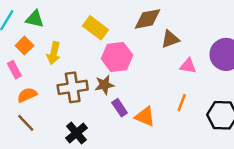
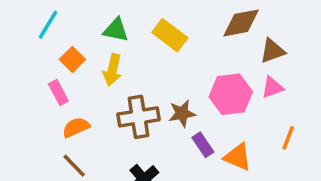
green triangle: (35, 19) -> (116, 30), moved
pink hexagon: (117, 57) -> (231, 94), moved
pink triangle: (188, 66) -> (272, 87), moved, turned -30

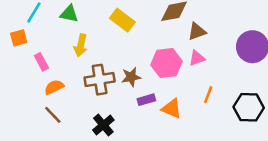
green triangle: (116, 30) -> (69, 14), moved
orange square: (72, 59) -> (19, 38), moved, turned 30
purple rectangle: (203, 145) -> (146, 100), turned -72

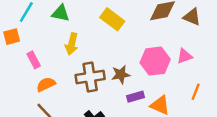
brown triangle: (197, 32) -> (192, 17), moved, turned 42

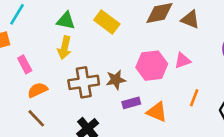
green triangle: (61, 13) -> (66, 21), moved

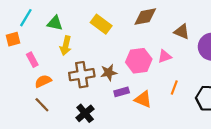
brown triangle: (190, 19) -> (182, 32), moved
green triangle: (66, 21) -> (55, 23), moved

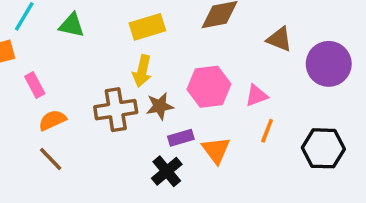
yellow rectangle: (101, 24) -> (147, 27), turned -54
yellow arrow: (66, 46) -> (142, 71), moved
pink triangle: (165, 56) -> (256, 96), moved
orange triangle: (143, 99) -> (216, 150), turned 30
black cross: (85, 113) -> (167, 171), moved

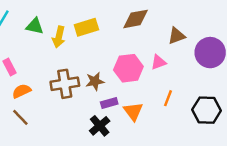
brown triangle: (279, 39) -> (176, 36), turned -42
yellow arrow: (142, 71) -> (59, 37), moved
pink triangle: (256, 96) -> (158, 62), moved

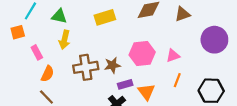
brown triangle: (176, 36) -> (183, 14), moved
yellow arrow: (59, 37) -> (64, 40), moved
pink triangle: (158, 62) -> (173, 56), moved
orange semicircle: (22, 91) -> (47, 74), turned 140

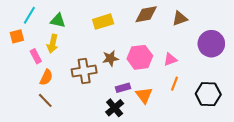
yellow arrow: (64, 40) -> (53, 44), moved
brown star: (112, 65) -> (110, 58), moved

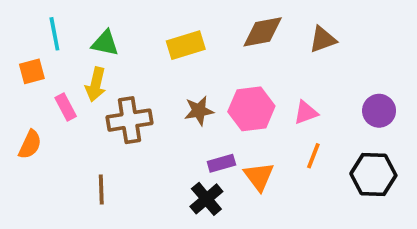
cyan line: (29, 15) -> (54, 34), turned -42
purple circle: (211, 44) -> (379, 111), moved, size x0.7
brown cross: (84, 71) -> (129, 120), moved
orange semicircle: (46, 77) -> (30, 144), moved
brown line: (45, 100) -> (101, 190), moved, turned 42

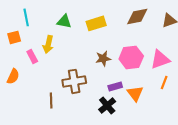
green triangle: (105, 43) -> (64, 21), moved
pink triangle: (306, 113) -> (160, 59), size x1.5
brown cross: (129, 120) -> (74, 81), moved

